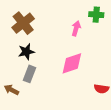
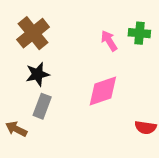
green cross: (96, 15) -> (139, 33), moved
pink arrow: (76, 28) -> (109, 41), turned -48

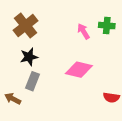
pink diamond: (103, 91) -> (79, 70), turned 32

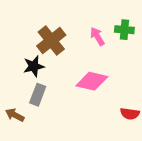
brown cross: (26, 26) -> (51, 40), moved

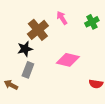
green cross: (124, 30) -> (92, 22), turned -32
pink arrow: (97, 36) -> (62, 18), moved

